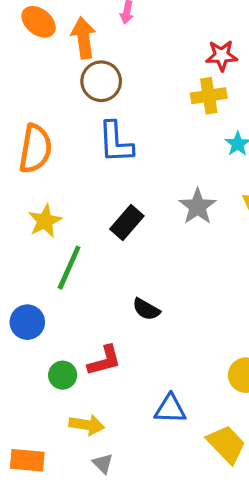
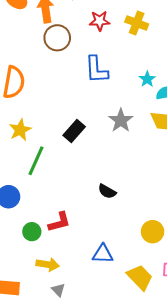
red star: (222, 56) -> (100, 21), moved
yellow cross: (209, 96) -> (137, 23), moved, turned 30
blue L-shape: (116, 142) -> (96, 70), moved
black semicircle: (146, 309) -> (107, 191), moved

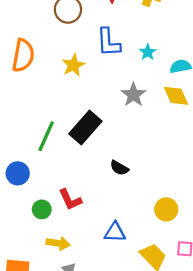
cyan star: (147, 79) -> (148, 52), moved
yellow star: (20, 130) -> (73, 65), moved
black rectangle: (74, 131) -> (85, 127), moved, size x1.4
red L-shape: (59, 222) -> (70, 200), turned 80

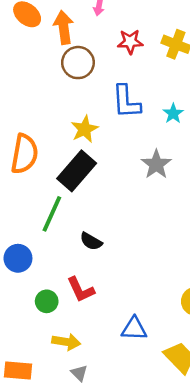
orange semicircle: (23, 55) -> (24, 154), moved
black rectangle: (85, 127) -> (77, 171), moved
black semicircle: (119, 168) -> (91, 241), moved

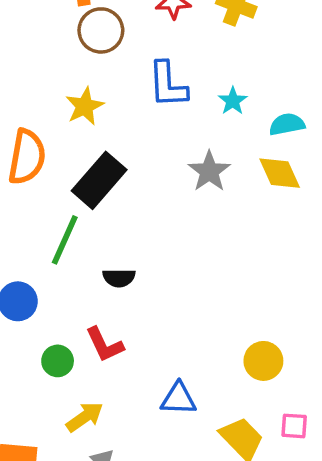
yellow star: (85, 129) -> (85, 106), moved
black semicircle: (91, 241) -> (119, 278), turned -30
yellow arrow: (66, 342) -> (85, 417), turned -44

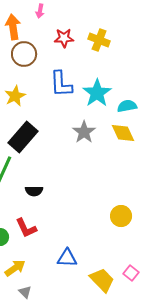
cyan star: (233, 101) -> (97, 93), size x1.8
yellow circle: (263, 361) -> (121, 216), moved
pink square: (294, 426) -> (131, 273), turned 35

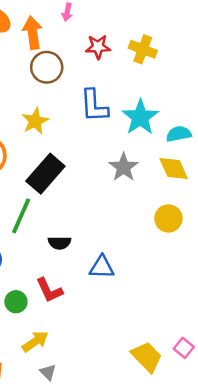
yellow circle: (121, 216) -> (168, 218), moved
blue triangle: (67, 258) -> (102, 267), moved

